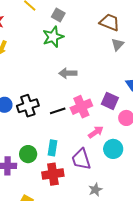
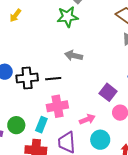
pink cross: (81, 107) -> (57, 106), moved
black line: (58, 111) -> (53, 79), moved

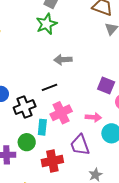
black cross: (27, 78) -> (25, 107), moved
pink arrow: (87, 119) -> (93, 117), turned 42
cyan rectangle: (41, 125) -> (42, 127), moved

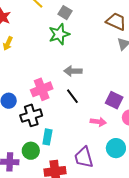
black line: (50, 87) -> (72, 96), moved, turned 70
pink cross: (61, 113) -> (42, 89), moved
pink arrow: (93, 117) -> (98, 122), moved

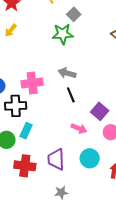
black line: (72, 96) -> (71, 95), moved

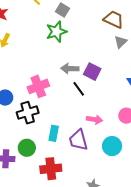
purple square: (100, 111) -> (92, 72), moved
cyan rectangle: (26, 131) -> (54, 133), moved
purple trapezoid: (56, 159) -> (78, 140), moved

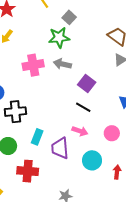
gray arrow: (70, 69) -> (62, 64), moved
pink cross: (38, 86) -> (33, 65), moved
black line: (79, 89) -> (83, 107), moved, turned -35

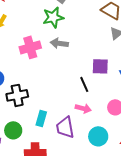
purple square: (87, 83) -> (100, 66), moved, turned -30
black line: (83, 107) -> (84, 84), turned 42

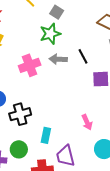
black line: (84, 84) -> (83, 56), moved
pink arrow: (83, 108) -> (87, 122), turned 56
purple trapezoid: (65, 127) -> (65, 156), moved

